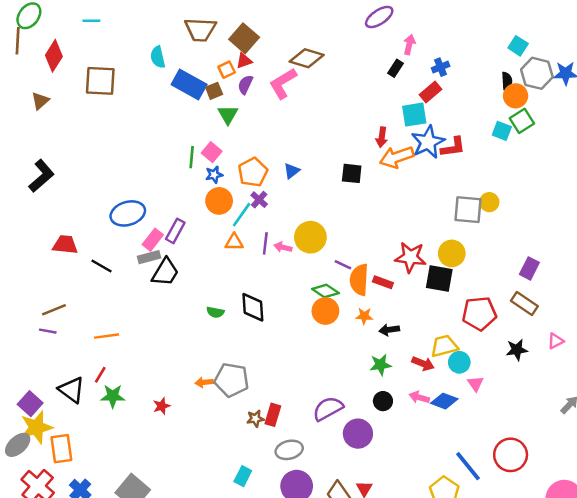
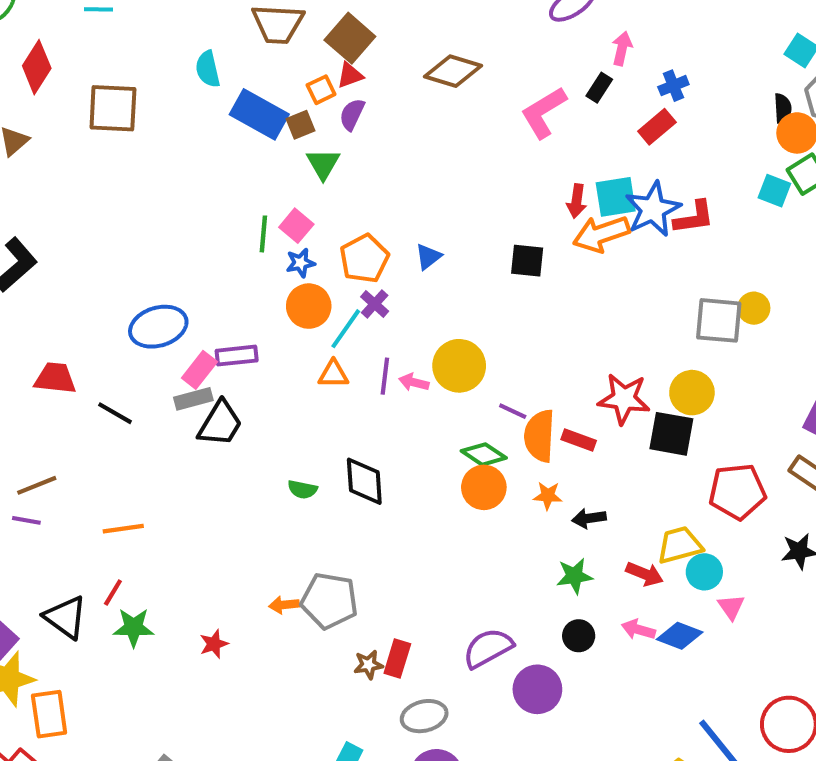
pink L-shape: (283, 83) -> (544, 112), moved
cyan square: (414, 115) -> (616, 197), moved
purple rectangle: (175, 231) -> (237, 356), turned 55

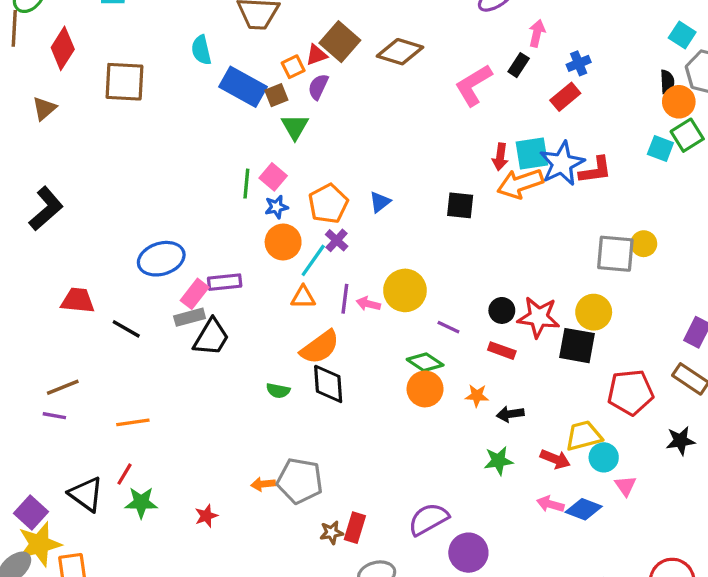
brown square: (350, 38) -> (340, 42), moved
orange semicircle: (539, 436) -> (320, 347), moved, turned -129
black circle: (579, 636) -> (502, 310), moved

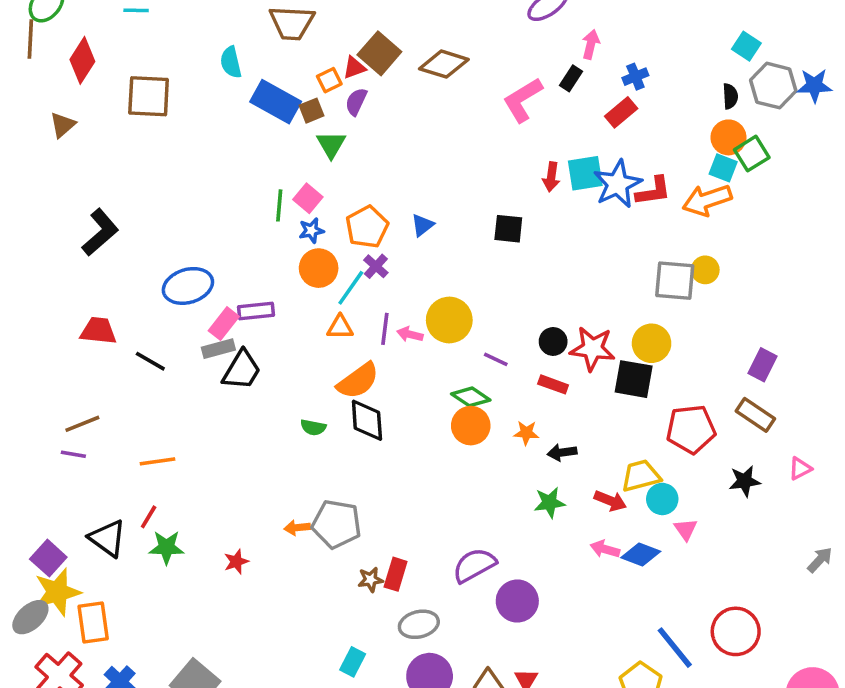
orange circle: (679, 102) -> (728, 137), moved
orange arrow: (520, 184) -> (707, 200), moved
black L-shape: (46, 209) -> (100, 232), moved

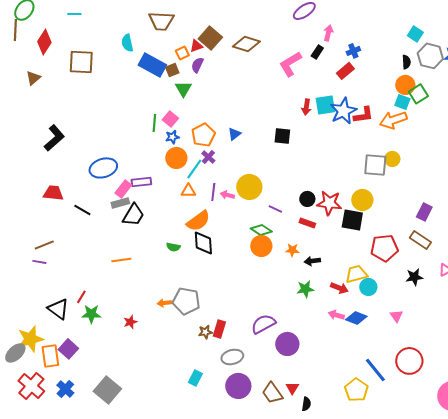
orange line: (158, 461) -> (121, 260), moved
pink triangle: (686, 529) -> (396, 316), moved
purple square: (48, 558) -> (68, 349), moved

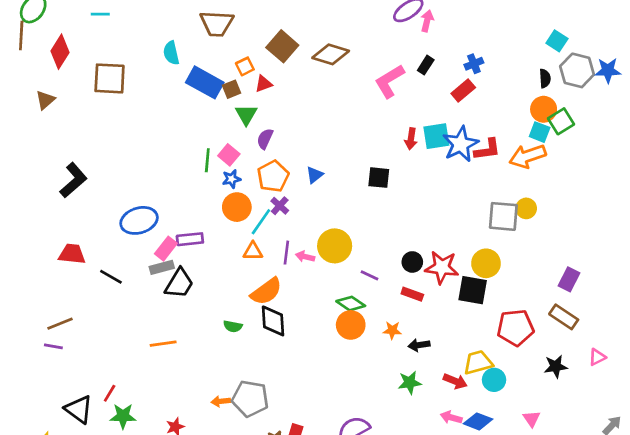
pink arrow: (328, 33) -> (427, 21), moved
red triangle: (196, 46) -> (264, 84), moved
purple semicircle: (197, 65) -> (265, 139), moved

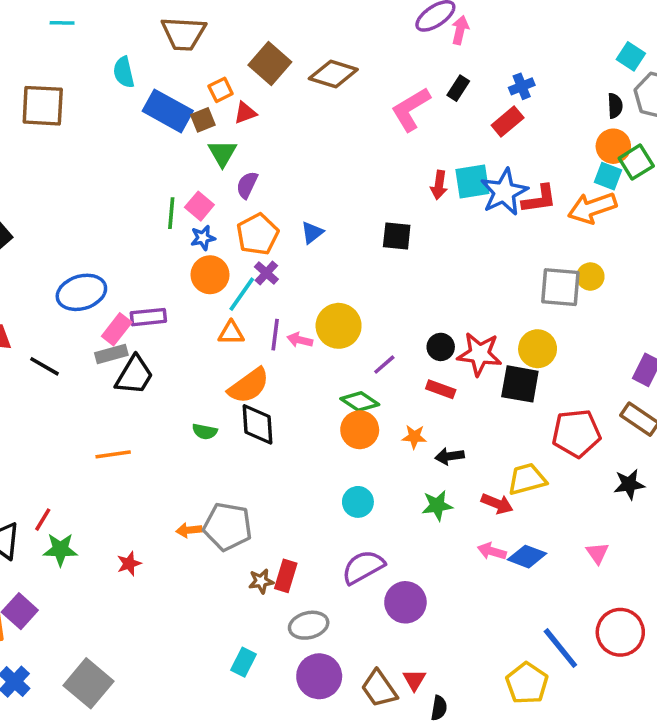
cyan line: (100, 14) -> (62, 23), moved
purple line: (369, 275) -> (384, 365), turned -66
cyan circle: (494, 380) -> (358, 502), moved

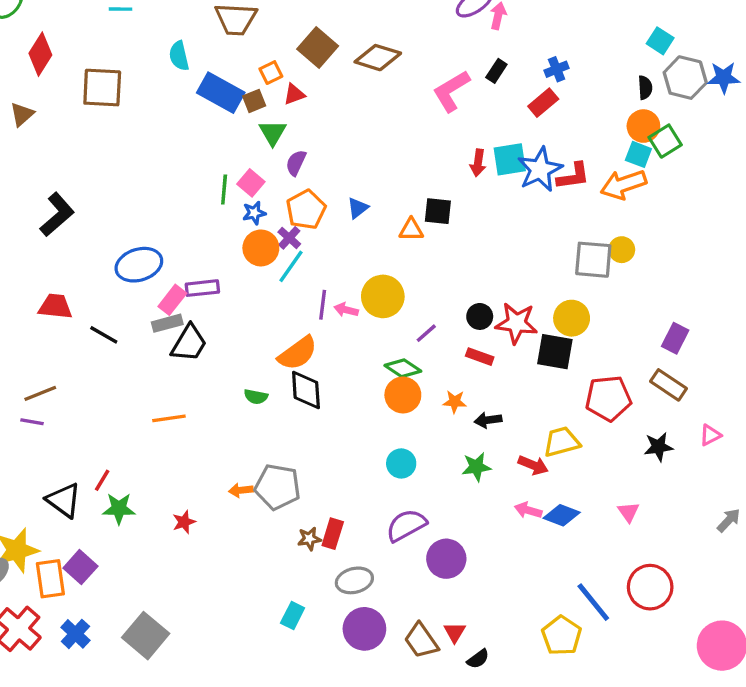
purple cross: (266, 273) -> (289, 238), moved
orange triangle: (231, 333) -> (411, 230), moved
black semicircle: (439, 708) -> (478, 659), turned 45

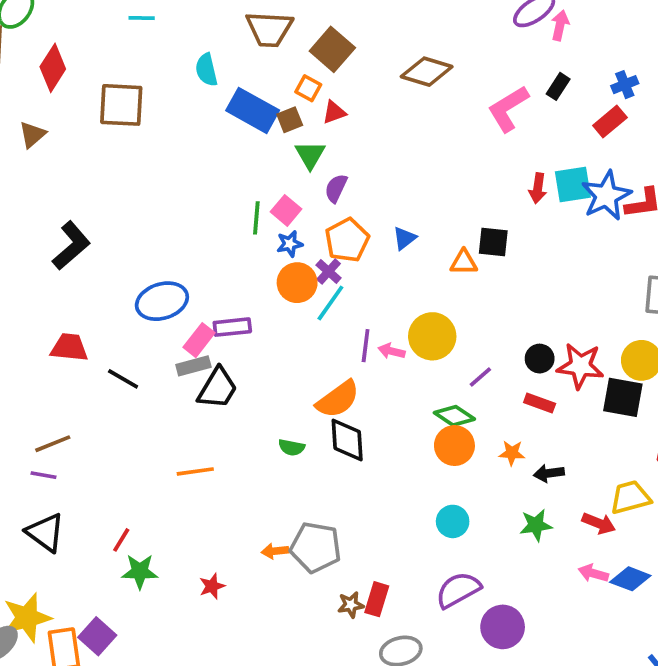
brown square: (318, 48) -> (332, 49), moved
orange square: (271, 73) -> (308, 88), turned -35
black triangle: (64, 500) -> (45, 533), moved

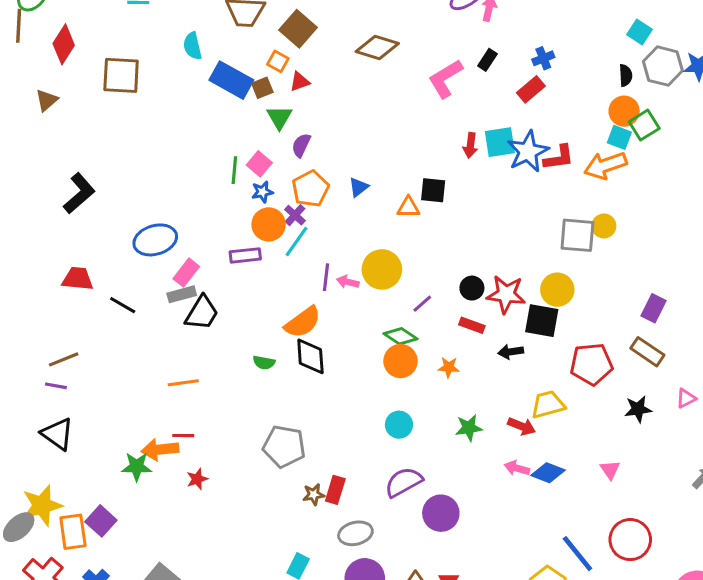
purple rectangle: (232, 327) -> (245, 255), moved
black arrow: (549, 473) -> (511, 352), moved
red line: (121, 540) -> (183, 436), moved, turned 60
orange arrow: (275, 551) -> (160, 449), moved, size x1.6

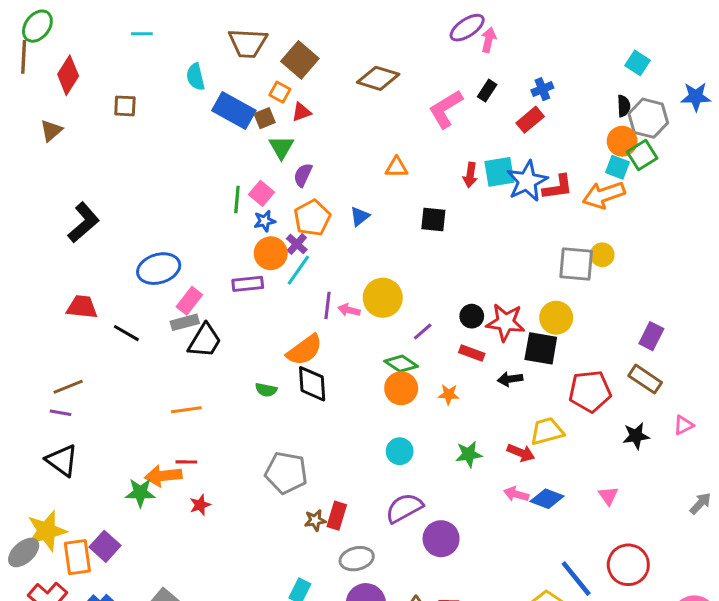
gray hexagon: (663, 66) -> (648, 118), moved
brown square: (121, 75) -> (125, 106), size x0.6
orange triangle: (408, 207) -> (397, 167), moved

